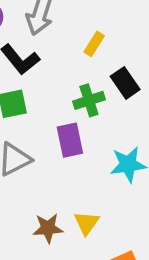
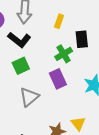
black rectangle: (125, 83) -> (82, 39), turned 42

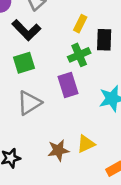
yellow rectangle: (59, 21) -> (80, 24), moved
yellow triangle: (78, 124) -> (86, 144), turned 35

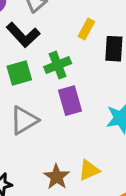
green cross: (79, 55) -> (58, 65), moved
brown star: (58, 150) -> (57, 177), turned -30

